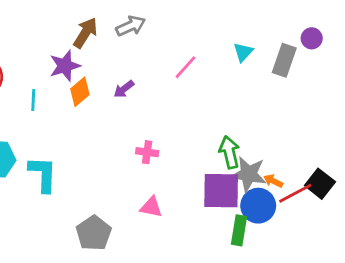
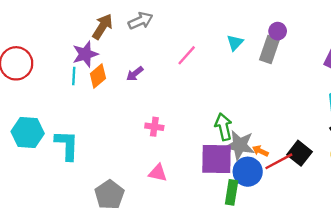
purple circle: (312, 38) -> (278, 31), moved
cyan line: (33, 100) -> (74, 76), moved

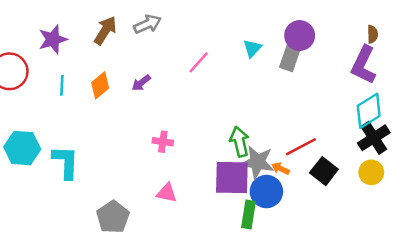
purple circle: (278, 31) -> (300, 36), size x1.5
purple star: (85, 54) -> (53, 39), moved
cyan line: (74, 76) -> (62, 85), moved
red line: (279, 161) -> (301, 147), moved

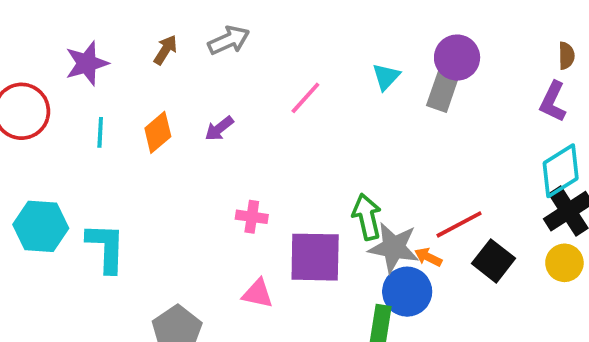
brown arrow: (105, 30) -> (165, 50), size x0.7
purple L-shape: (364, 65) -> (553, 102), size x0.7
purple square: (232, 177) -> (315, 257), moved

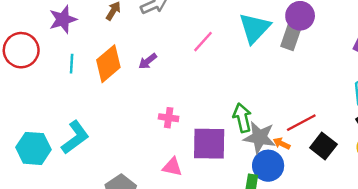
cyan triangle: (386, 77) -> (255, 28), size x1.8
orange diamond: (158, 132) -> (108, 64), size x1.4
cyan hexagon: (41, 226) -> (33, 148), moved
cyan L-shape: (106, 247) -> (75, 137), turned 52

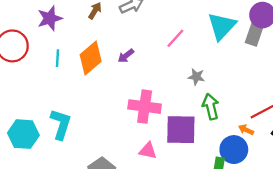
pink cross: (169, 118) -> (145, 107), size x1.8
cyan L-shape: (75, 137) -> (61, 124), turned -36
gray star: (260, 137) -> (196, 77), moved, size x0.6

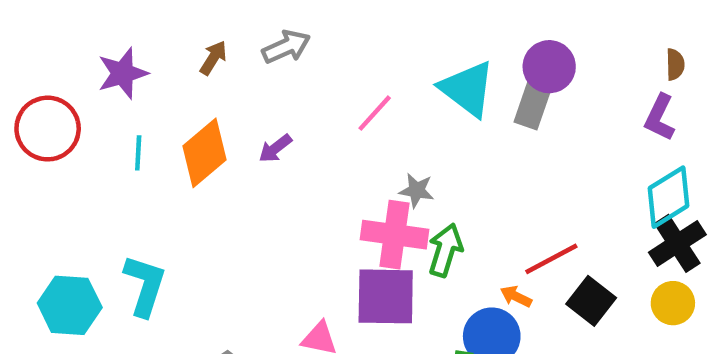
cyan triangle: (222, 26) -> (467, 89), turned -36
pink cross: (145, 107) -> (395, 235), moved
green arrow: (211, 107) -> (445, 250), turned 30

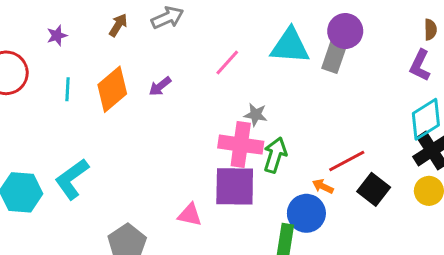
purple star: (123, 73) -> (57, 36), size x0.6
cyan triangle: (467, 89) -> (290, 46), turned -33
cyan L-shape: (145, 285) -> (72, 179), turned -144

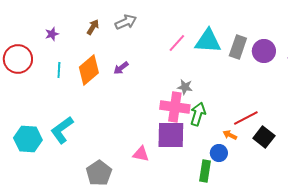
purple circle: (345, 31) -> (264, 51), moved
pink line: (227, 62) -> (177, 43), moved
blue circle: (306, 213) -> (219, 153), size x0.7

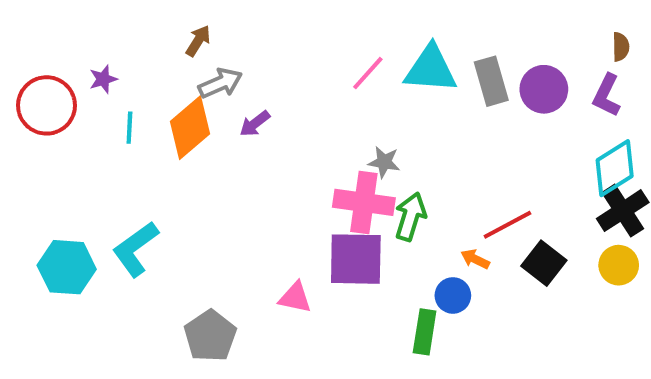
gray arrow: (126, 22) -> (220, 83), moved
purple star: (52, 34) -> (103, 79), moved
gray rectangle: (238, 47) -> (491, 81), turned -35

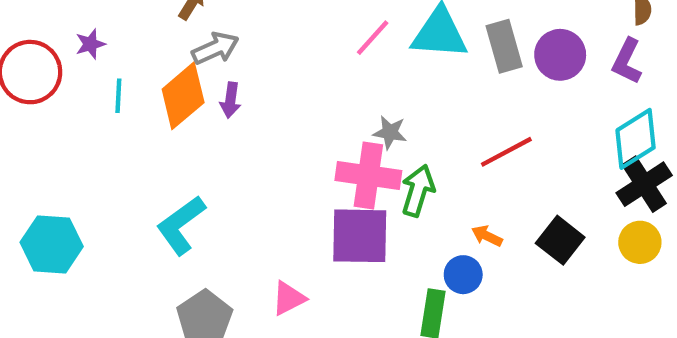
purple arrow: (255, 124) -> (230, 100), moved, turned -44
red line: (507, 225) -> (506, 152), moved
cyan L-shape: (135, 249) -> (181, 225), moved
pink triangle: (295, 298) -> (289, 298), moved, turned -39

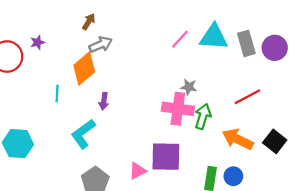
cyan line: (118, 96) -> (57, 94), moved
purple arrow: (230, 100) -> (104, 101), moved
purple square: (360, 236) -> (166, 157), moved
orange arrow: (487, 236) -> (238, 139), size x2.0
blue circle: (463, 275) -> (233, 176), moved

